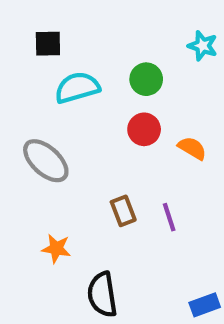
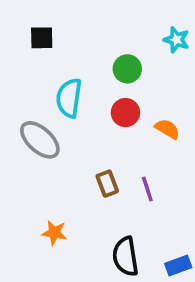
cyan semicircle: (77, 88) -> (69, 98), moved, turned -66
orange star: (56, 249) -> (54, 233), moved
black semicircle: (102, 295) -> (125, 256), moved

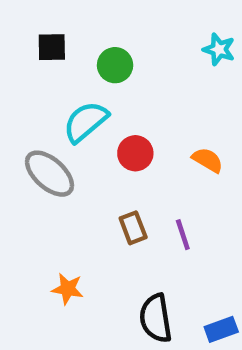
green circle: (127, 69) -> (115, 65), moved
cyan semicircle: (69, 98) -> (86, 122), turned 42
red circle: (125, 113) -> (135, 153), moved

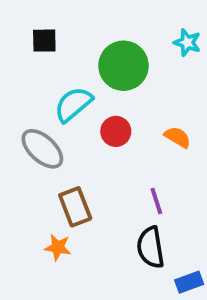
green circle: (115, 65) -> (124, 66), moved, size x1.6
brown rectangle: (133, 228) -> (75, 207), moved, size x1.4
black semicircle: (156, 318) -> (151, 247), moved

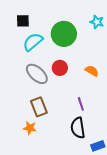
cyan semicircle: (73, 104) -> (33, 42), moved
gray ellipse: (42, 149) -> (37, 74), moved

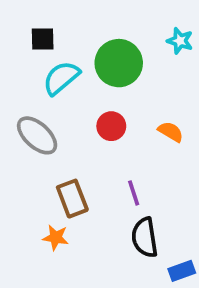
gray ellipse: (37, 74) -> (37, 135), moved
purple line: (81, 104) -> (134, 193), moved

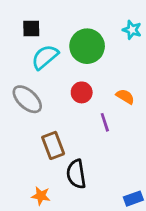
purple line: (134, 193) -> (105, 122), moved
orange star: (56, 237) -> (41, 196), moved
black semicircle: (145, 237) -> (76, 174), moved

